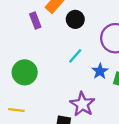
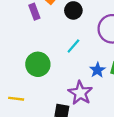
blue star: (100, 71) -> (97, 70), moved
green circle: (25, 72) -> (38, 64), moved

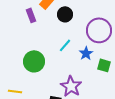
blue star: (97, 70) -> (86, 53), moved

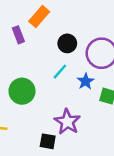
black circle: (65, 14) -> (67, 43), moved

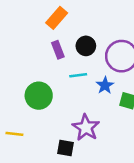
purple rectangle: (18, 35) -> (58, 50), moved
cyan line: (60, 72) -> (78, 75), turned 42

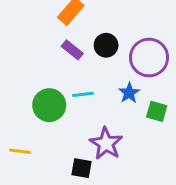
purple rectangle: (58, 50) -> (72, 50), turned -30
cyan line: (78, 75) -> (83, 94), moved

